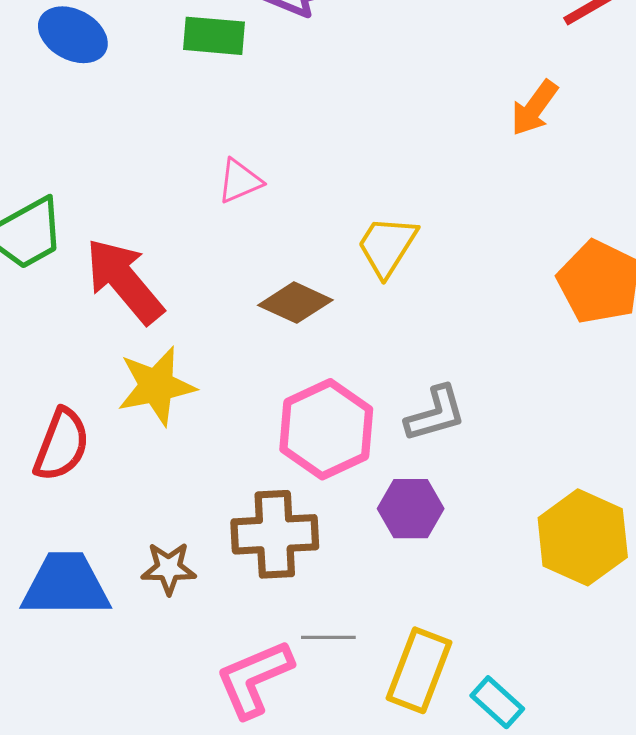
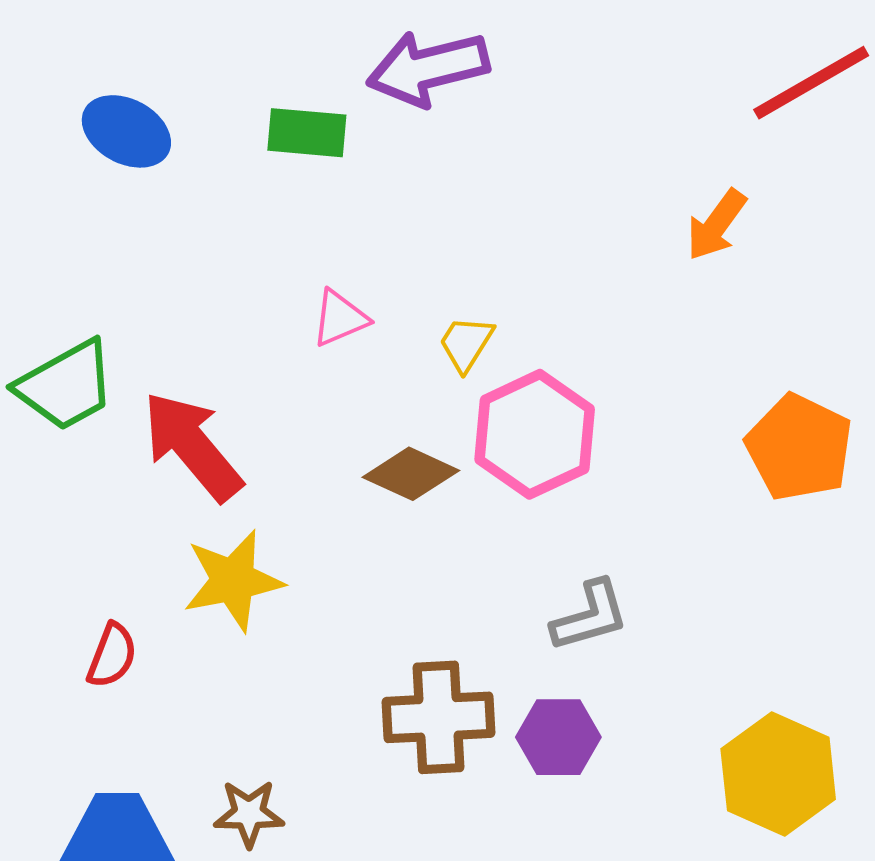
yellow trapezoid: (387, 246) -> (466, 343), moved, size x0.7
pink hexagon: (326, 429) -> (535, 434), moved
red semicircle: (62, 445) -> (112, 655), size x0.7
brown cross: (275, 534) -> (439, 717), moved

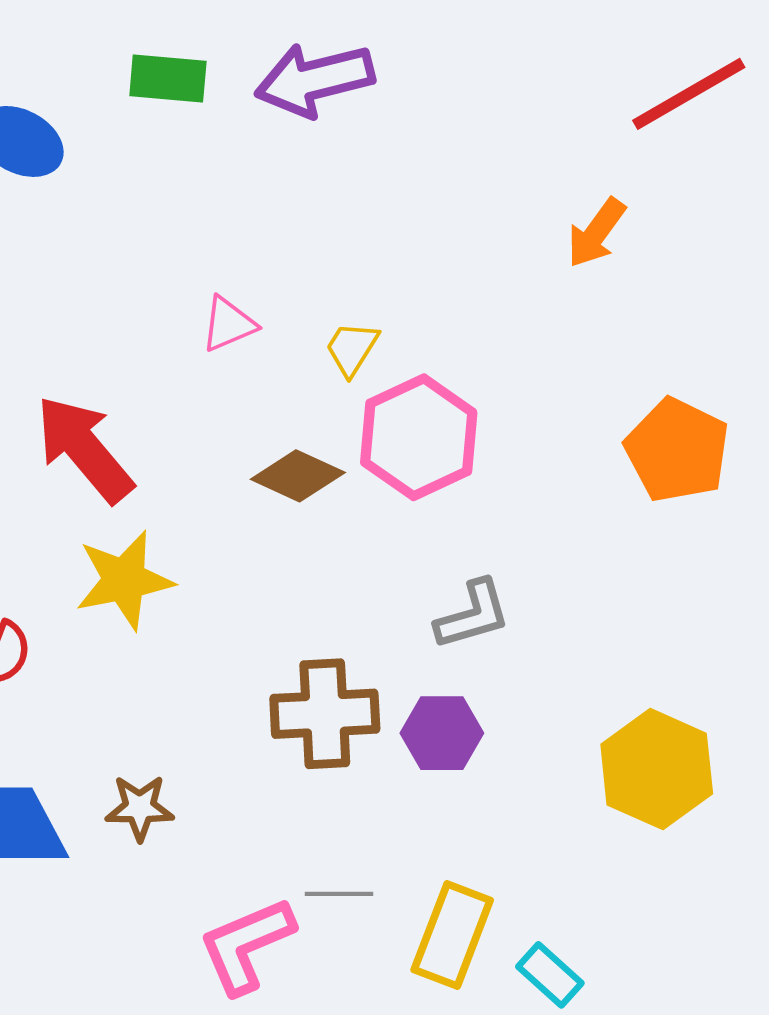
green rectangle: (307, 133) -> (168, 78), moved

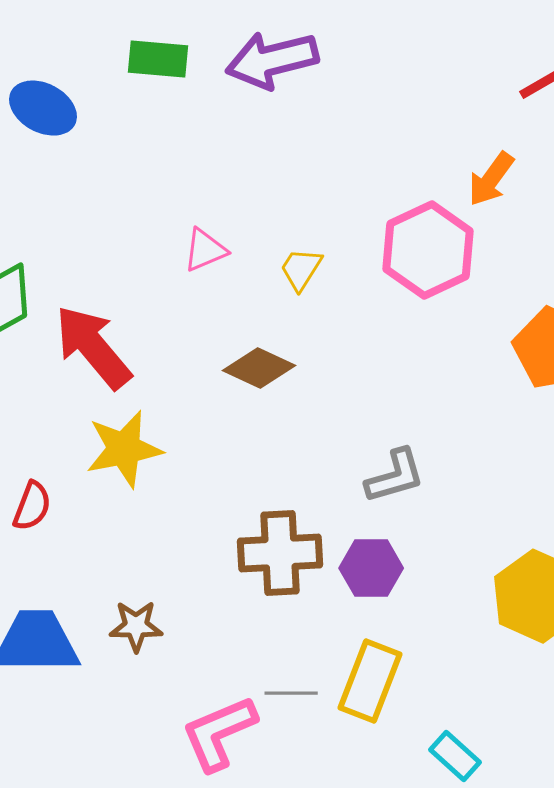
pink hexagon: (419, 437) -> (428, 250), moved
yellow rectangle: (452, 935) -> (370, 681), moved

